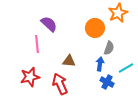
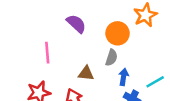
purple semicircle: (49, 24) -> (76, 24), moved
gray semicircle: (109, 48) -> (111, 58), moved

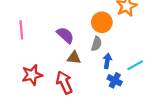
purple semicircle: (76, 24) -> (65, 35), moved
pink line: (47, 53) -> (21, 30), moved

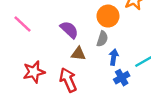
pink line: (21, 30) -> (22, 24), turned -42
blue cross: (115, 80) -> (122, 78), turned 32

